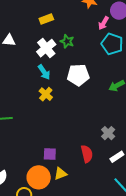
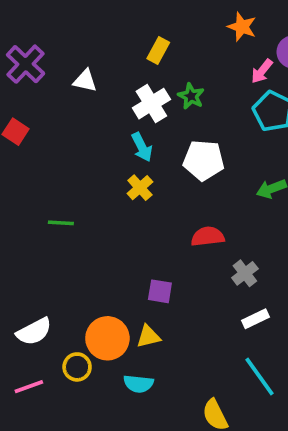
yellow rectangle: (46, 19) -> (158, 50), turned -48
purple square: (50, 154) -> (160, 291), moved
red semicircle: (87, 154) -> (208, 237), moved, turned -90

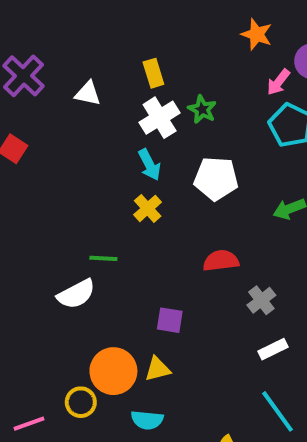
yellow rectangle: (158, 50) -> (153, 73), moved, turned -45
green line: (61, 223) -> (103, 258), moved
white semicircle: (34, 331) -> (76, 294), moved

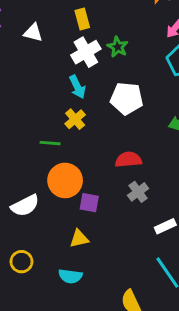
green line: (103, 258) -> (50, 143), moved
white semicircle: (76, 294) -> (25, 206), moved
gray cross: (261, 300) -> (138, 192), moved
orange circle: (113, 371) -> (65, 180), moved

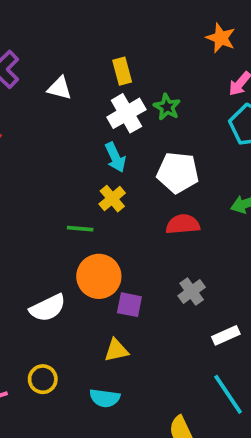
red semicircle: (128, 160) -> (183, 224), moved

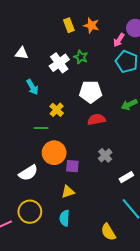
orange star: (221, 38) -> (91, 25), moved
yellow rectangle: (122, 71) -> (69, 25), moved
cyan arrow: (115, 157) -> (32, 87), moved
yellow circle: (43, 379) -> (30, 212), size x1.5
cyan semicircle: (105, 398) -> (65, 218), turned 91

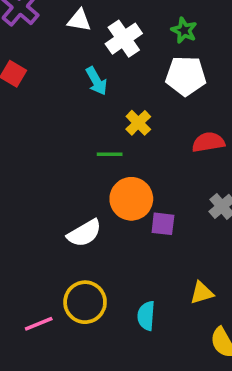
white cross: (59, 63) -> (124, 39), moved
white pentagon: (91, 92) -> (186, 76), moved
yellow triangle: (68, 192) -> (202, 293), moved

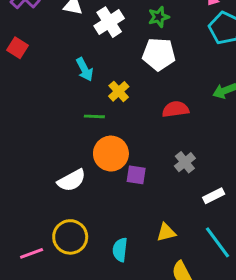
green star: (184, 30) -> (159, 17), turned 30
cyan arrow: (96, 81) -> (85, 69), moved

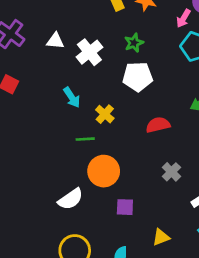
purple square: (136, 175) -> (125, 207), moved

